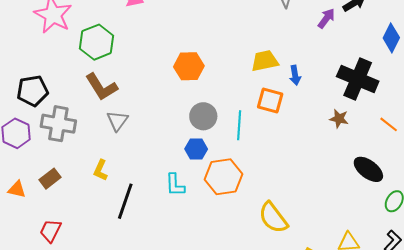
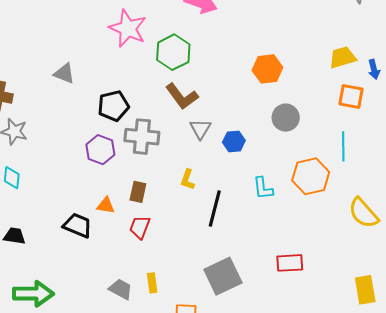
cyan line: (239, 125) -> (343, 146), moved
blue hexagon: (196, 149) -> (234, 141), moved
brown rectangle: (50, 179) -> (138, 192), turned -35
red trapezoid: (50, 231) -> (140, 227), moved

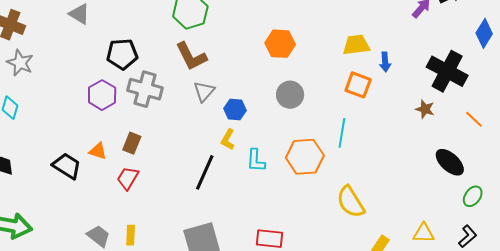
yellow L-shape: (188, 180) -> (228, 139), moved

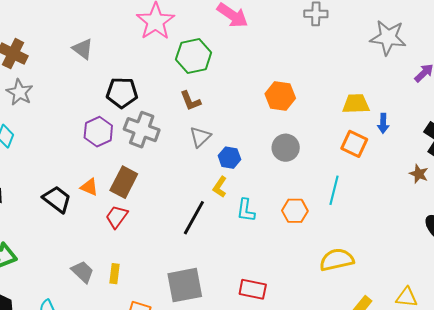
brown L-shape: (191, 56) -> (190, 101), size x0.7
brown rectangle: (132, 143) -> (124, 182), size x1.4
orange hexagon: (305, 157) -> (295, 211), size x0.7
yellow semicircle: (351, 202) -> (337, 260), turned 104

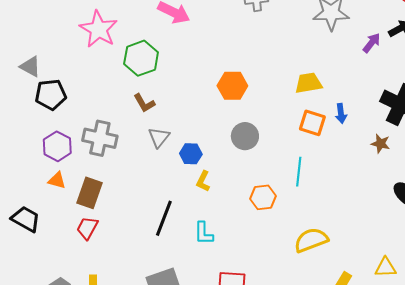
black pentagon: (122, 93) -> (51, 95), moved
blue arrow: (383, 123) -> (341, 113), moved
orange triangle: (89, 187) -> (57, 180), moved
yellow L-shape: (220, 187) -> (203, 181), moved
cyan L-shape: (246, 210) -> (204, 233), moved

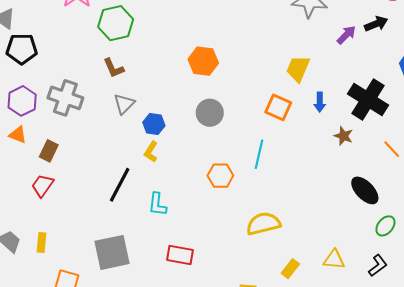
yellow trapezoid: (308, 83) -> (298, 69), moved, turned -64
blue arrow: (341, 113) -> (320, 102), moved
yellow L-shape: (203, 181) -> (151, 152), moved
brown rectangle: (90, 193) -> (49, 151), size x0.7

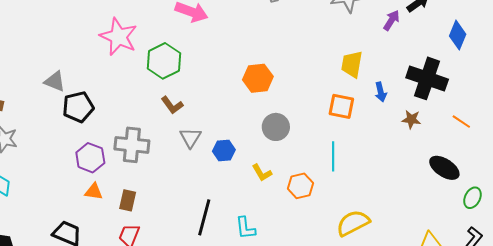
yellow L-shape: (151, 152) -> (262, 173), moved, turned -50

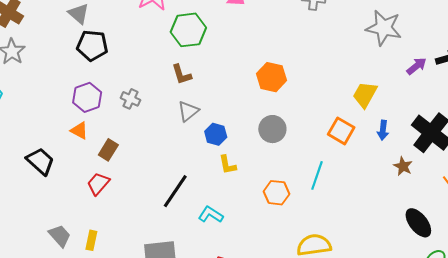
gray cross: (132, 145) -> (131, 99), size x0.6
yellow L-shape: (262, 173) -> (228, 165), moved
cyan L-shape: (245, 228) -> (211, 215), turned 110

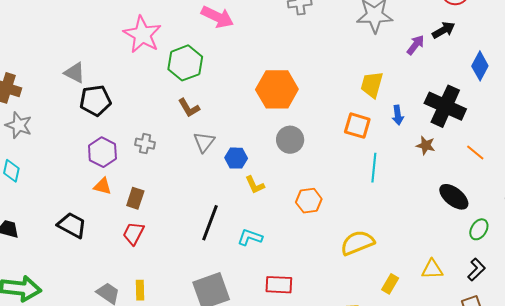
orange hexagon: (271, 77) -> (277, 89), size x1.4
cyan line: (317, 175) -> (374, 168), moved

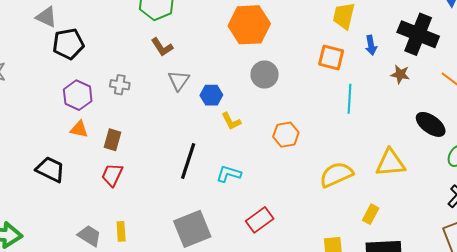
yellow triangle: (432, 269) -> (390, 163), moved, size x1.4
red rectangle: (279, 285) -> (260, 220), turned -36

